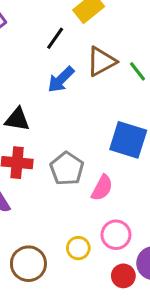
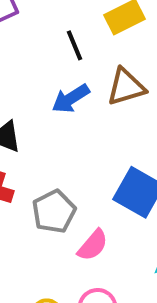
black line: (55, 38) -> (74, 45), turned -70

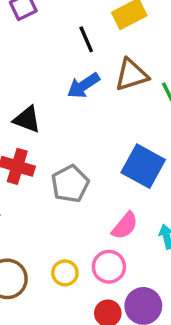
pink semicircle: (93, 245) -> (125, 226), moved

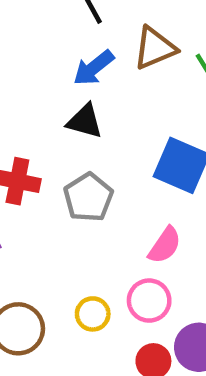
black triangle: (27, 119) -> (85, 121), moved

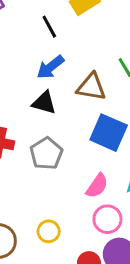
brown triangle: (155, 48) -> (91, 87), moved, turned 32
pink circle: (149, 301) -> (107, 219), moved

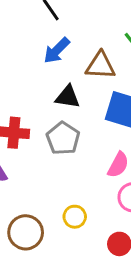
black triangle: (44, 103) -> (68, 97), moved

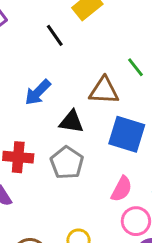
blue arrow: (57, 50) -> (38, 92), moved

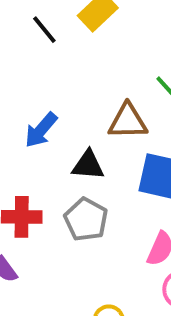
black line: (55, 35) -> (44, 30), moved

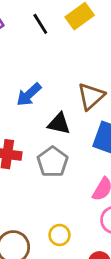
brown triangle: (128, 121) -> (91, 96), turned -48

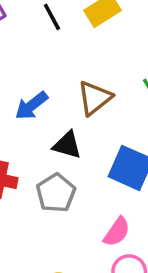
brown triangle: (91, 96) -> (95, 98), moved

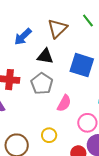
pink semicircle: (117, 232) -> (64, 103), moved

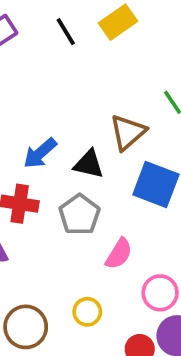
brown triangle: (57, 28) -> (128, 132), moved
blue arrow: (23, 37) -> (40, 153), moved

